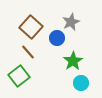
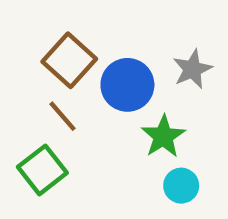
gray star: (71, 22) -> (192, 69), moved
blue circle: (57, 38) -> (127, 85), size x1.5

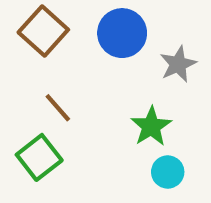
brown square: (69, 60) -> (43, 31), moved
blue circle: (127, 85) -> (122, 33), moved

